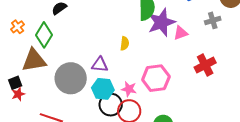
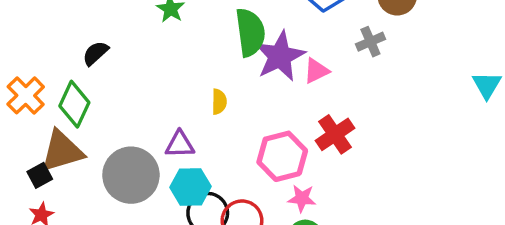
orange cross: (18, 27) -> (26, 95), size x1.5
red cross: (205, 65) -> (335, 134), moved
black square: (15, 83) -> (40, 175), moved
pink star: (129, 89) -> (302, 198), moved

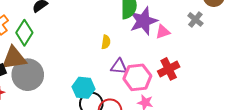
gray cross: (370, 42) -> (195, 19), turned -35
purple triangle: (180, 144) -> (119, 67), moved
gray circle: (131, 175) -> (28, 75), moved

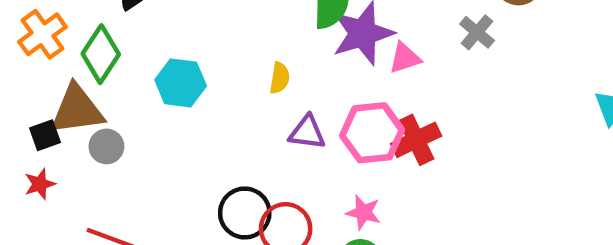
gray circle: (28, 75) -> (106, 146), size x0.5
pink hexagon: (137, 77) -> (372, 133), moved
cyan hexagon: (84, 88) -> (181, 83), moved

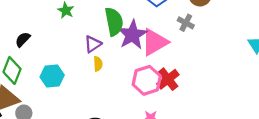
pink triangle: (405, 58) -> (155, 42), size x1.8
purple triangle: (307, 132) -> (93, 44), moved, turned -30

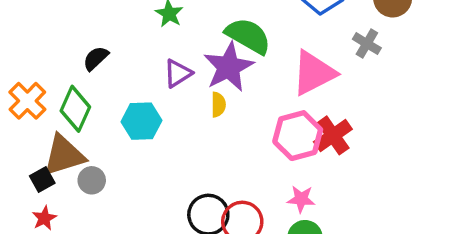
green semicircle: (114, 22) -> (248, 36), turned -52
purple star: (132, 35) -> (229, 67), moved
purple triangle: (93, 44) -> (178, 73), moved

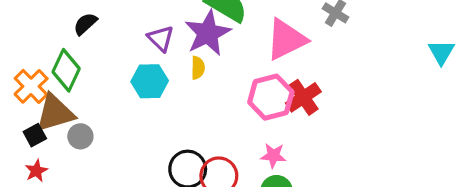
purple triangle: (178, 73) -> (161, 38), turned -44
orange cross: (27, 101) -> (31, 86), moved
cyan hexagon: (141, 121) -> (150, 81), moved

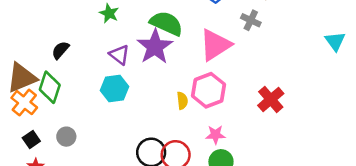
yellow semicircle: (198, 68) -> (182, 101), moved
red cross: (303, 97) -> (271, 99), moved
brown triangle: (55, 113) -> (22, 78), moved

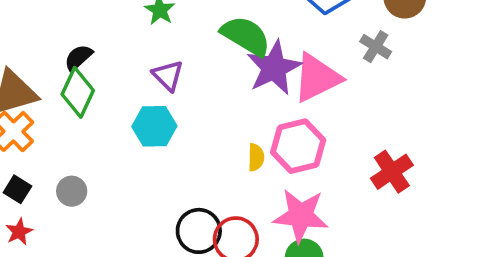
purple star: (155, 47) -> (274, 68), moved
green diamond: (50, 87) -> (78, 92), moved
pink star: (215, 135) -> (301, 216), size x1.8
black square: (31, 139) -> (17, 189), turned -30

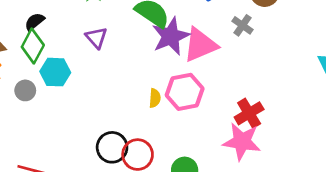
cyan hexagon: (154, 126) -> (55, 72), moved
gray circle: (72, 191) -> (25, 90), moved
pink star: (301, 216) -> (242, 142), moved

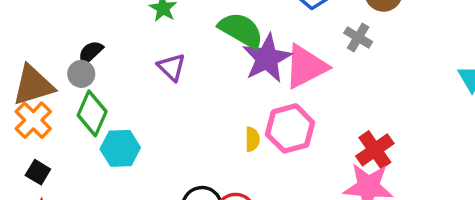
green diamond: (33, 46) -> (92, 113), moved
cyan hexagon: (55, 72) -> (120, 148), moved
gray circle: (25, 90) -> (81, 74), moved

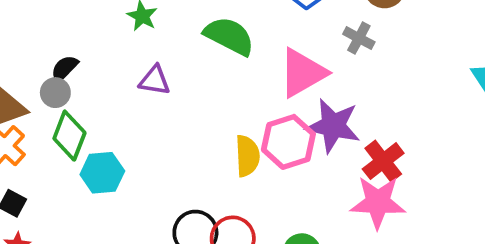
purple star: (267, 58) -> (333, 126), moved, turned -30
purple triangle: (172, 67) -> (155, 80), turned -32
yellow semicircle: (252, 139) -> (247, 156), size x1.5

